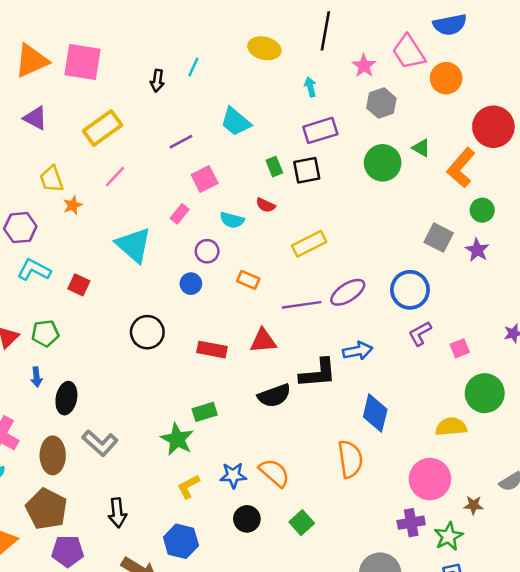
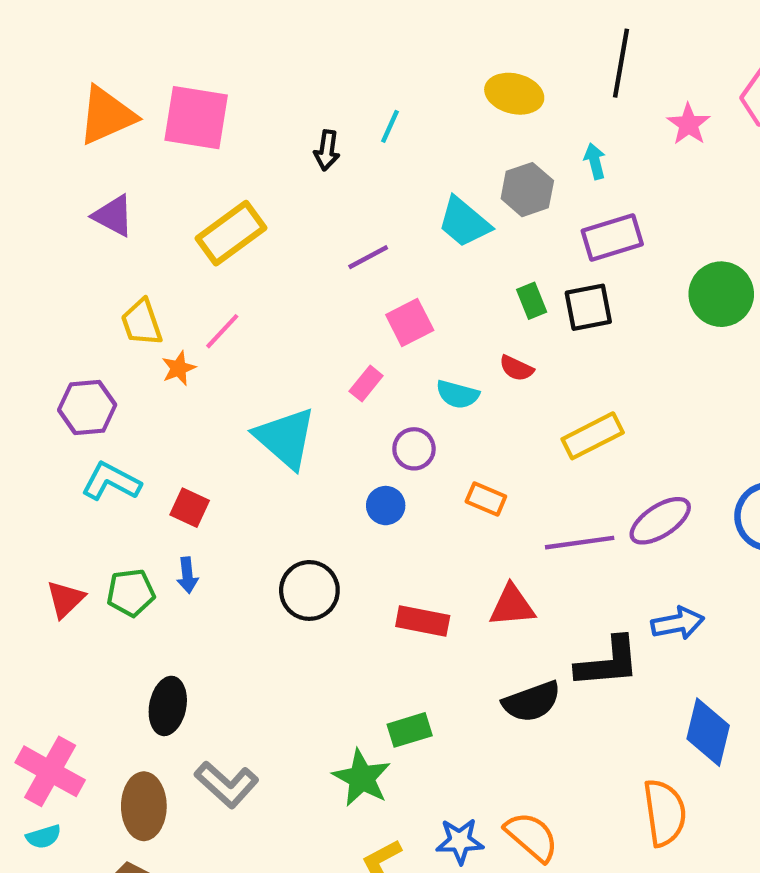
gray hexagon: (381, 103) -> (527, 190), moved
pink line: (115, 177) -> (222, 331), moved
blue arrow: (37, 377) -> (187, 575), moved

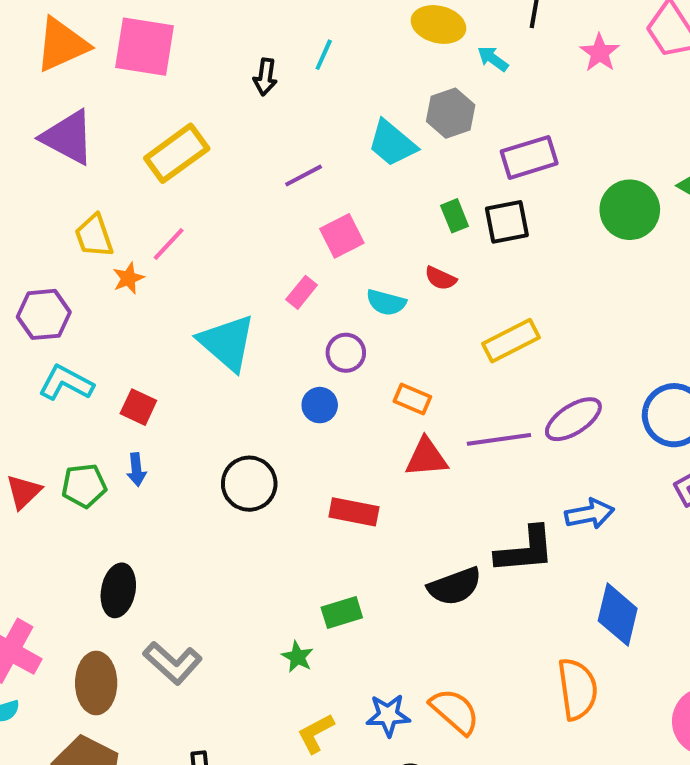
cyan arrow: (595, 161) -> (493, 59), moved, turned -40
purple triangle: (113, 216) -> (68, 137), size x1.4
red triangle: (512, 606) -> (426, 457), moved
green star: (362, 778) -> (298, 657), size x0.6

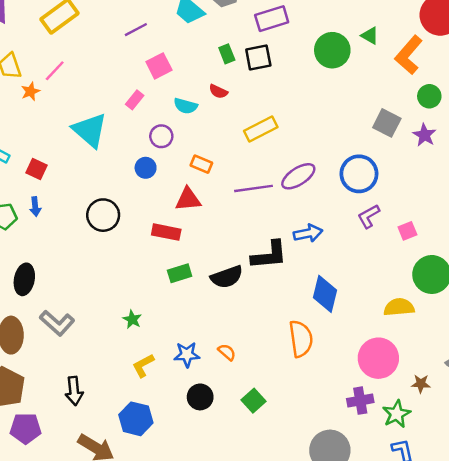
red triangle: (426, 457) -> (188, 199), moved
green rectangle: (342, 613) -> (180, 273), moved
orange semicircle: (455, 711) -> (227, 352), size x0.6

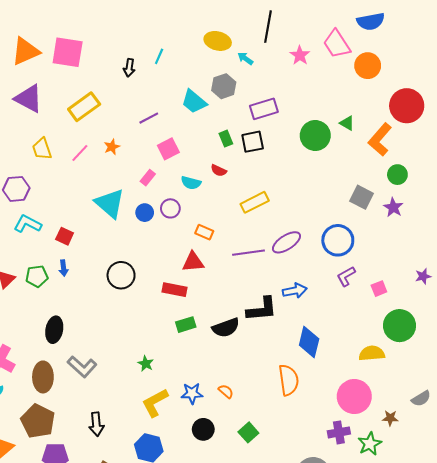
orange star: (30, 91) -> (112, 147), moved
blue circle: (146, 168) -> (145, 213), moved
yellow L-shape: (143, 365) -> (155, 403), size x1.4

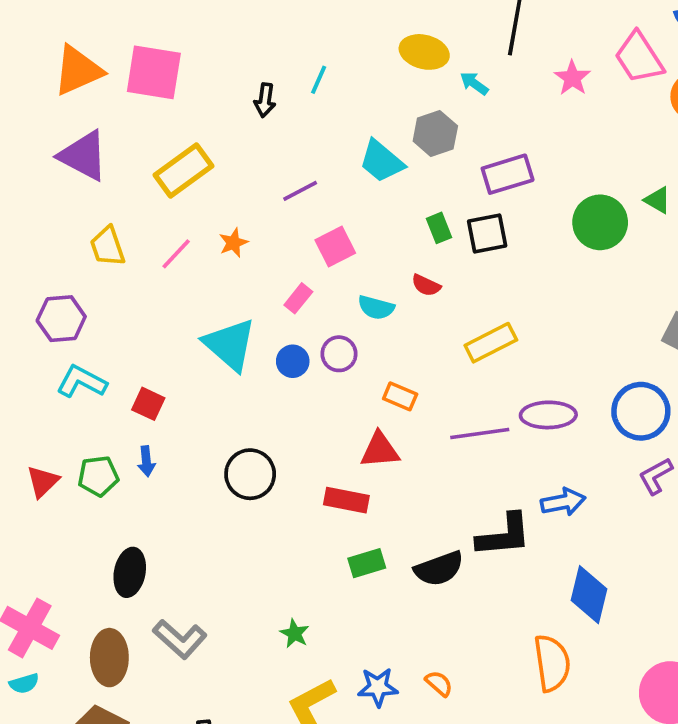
purple ellipse: (286, 242) -> (548, 415), turned 32

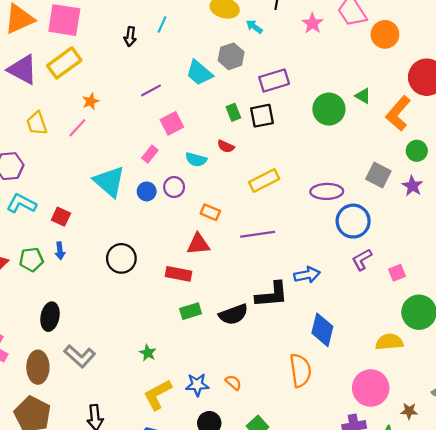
yellow rectangle: (183, 170) -> (64, 63), moved
orange star: (233, 243) -> (91, 101), moved
purple ellipse: (548, 415) -> (327, 191), moved

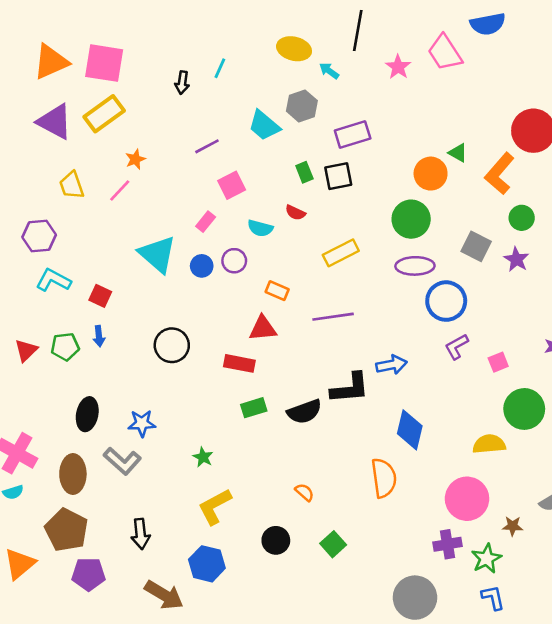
orange circle: (385, 34) -> (431, 174), moved
green circle: (329, 109) -> (411, 219), moved
blue star: (197, 385) -> (142, 423), moved

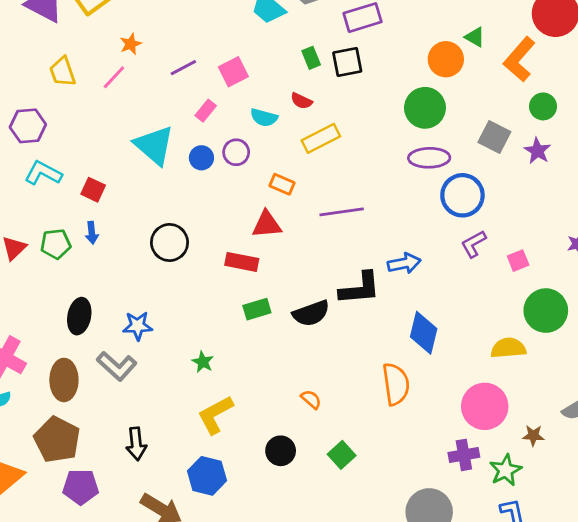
purple line: (207, 146) -> (183, 68), moved
yellow rectangle: (341, 253) -> (321, 138), moved

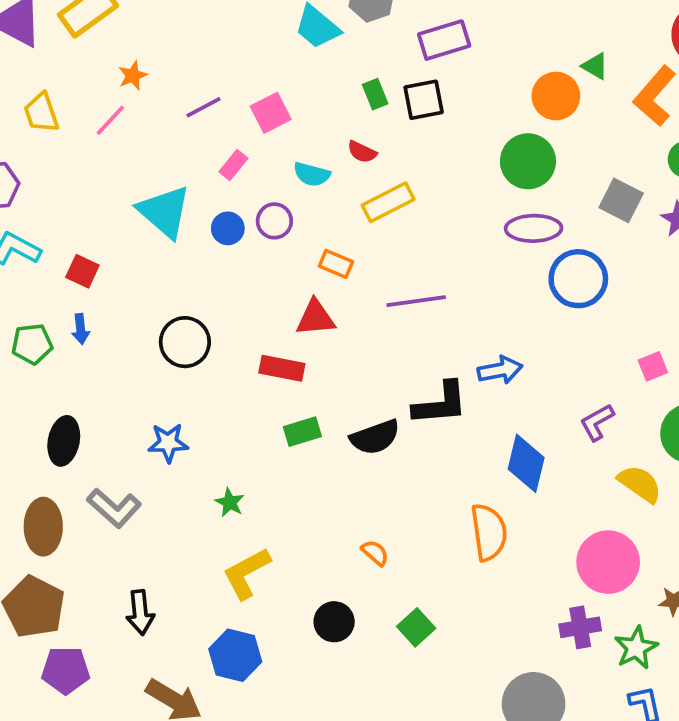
purple L-shape: (474, 244) -> (597, 422), moved
blue star: (138, 326) -> (168, 443), moved
yellow semicircle: (508, 348) -> (640, 484), turned 40

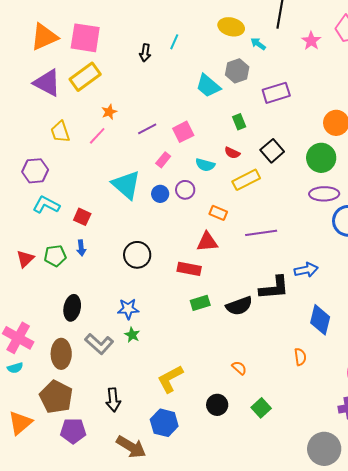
black square: (424, 100) -> (272, 151), moved, turned -30
green star: (230, 502) -> (132, 335), moved
orange semicircle: (489, 532) -> (300, 357), size x0.6

